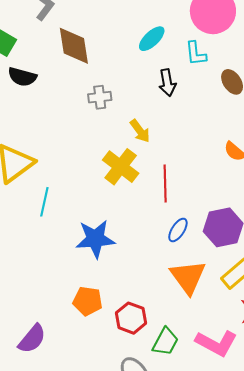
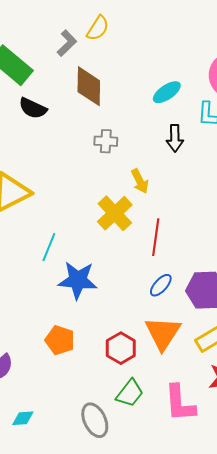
cyan line: (44, 202) -> (49, 247), moved
red hexagon: (131, 318) -> (121, 348), moved
pink L-shape: (216, 343) -> (180, 403), turned 48

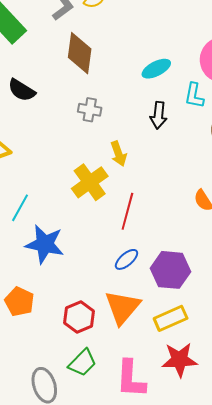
black semicircle: (33, 108) -> (22, 90), moved

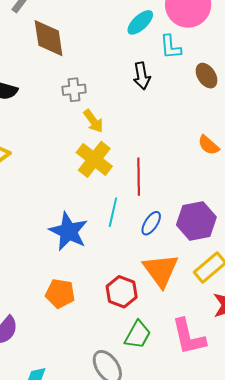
cyan ellipse: (156, 69) -> (140, 22), moved
yellow arrow: (118, 154) -> (93, 121), moved
cyan line: (20, 208) -> (113, 212), moved
blue star: (45, 244) -> (68, 231), turned 30

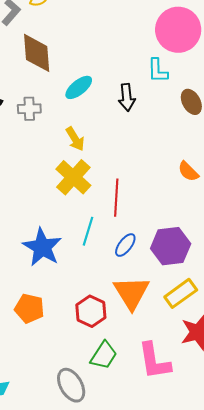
cyan ellipse: (140, 22) -> (79, 87), moved
gray cross: (74, 90) -> (29, 109), moved

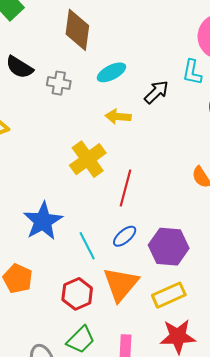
black arrow: (127, 97) -> (156, 92), turned -140
yellow arrow: (75, 139) -> (118, 117), moved, turned 115
cyan line: (88, 231) -> (87, 246), moved, turned -56

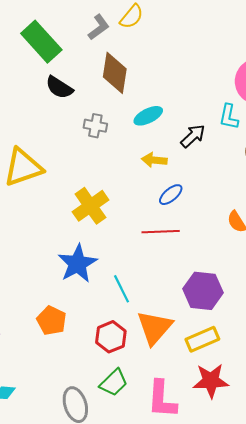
black semicircle: (19, 67) -> (59, 87), moved
yellow cross: (88, 159) -> (90, 206), moved
red line: (125, 188) -> (161, 232), turned 72
blue ellipse: (125, 236) -> (171, 195), moved

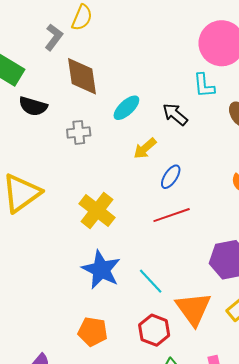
black arrow: (193, 136) -> (175, 114), turned -80
yellow arrow: (154, 160) -> (145, 148), turned -30

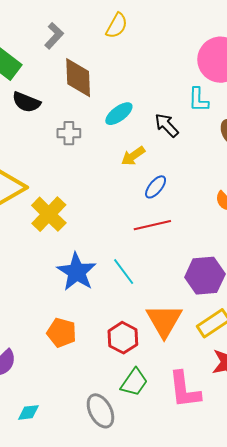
yellow semicircle: (82, 18) -> (117, 26), moved
yellow cross: (97, 211) -> (49, 214), moved
cyan line: (151, 281) -> (124, 272), moved

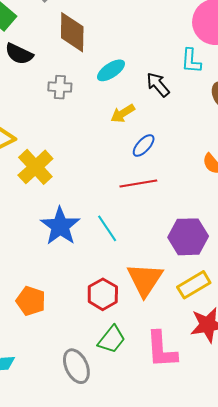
orange pentagon: (62, 333) -> (31, 301), moved

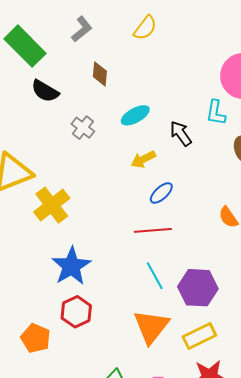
brown diamond: (72, 32) -> (100, 74), size x0.6
gray cross: (60, 87) -> (83, 128), turned 30
cyan line: (107, 228) -> (155, 276), moved
red hexagon: (103, 294) -> (76, 312), moved

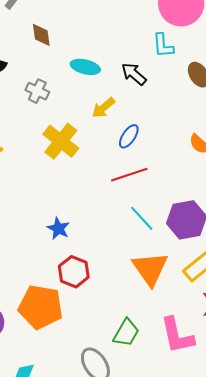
cyan ellipse: (135, 115) -> (85, 67), turned 56
yellow cross: (52, 205) -> (61, 141), moved
blue star: (71, 266) -> (58, 228), size x0.6
orange pentagon: (36, 338) -> (41, 307), size x1.5

